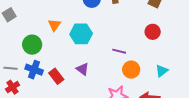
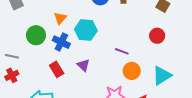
blue cross: (34, 70) -> (61, 42), moved
cyan triangle: (162, 71) -> (162, 76), size x1.5

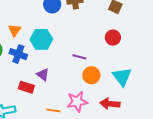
red rectangle: (57, 69) -> (26, 87), moved, turned -35
cyan triangle: (162, 76) -> (122, 77), turned -30

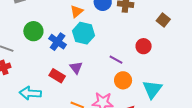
orange triangle: (15, 30) -> (77, 11), moved
red circle: (113, 38) -> (144, 46), moved

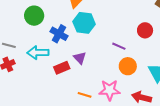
green circle: (33, 31) -> (34, 16), moved
red rectangle: (57, 76) -> (62, 68), turned -49
cyan arrow: (30, 93) -> (38, 53), moved

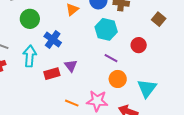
cyan hexagon: (84, 23) -> (106, 29), moved
cyan arrow: (38, 53) -> (30, 56), turned 90

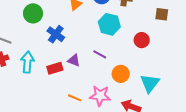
brown square: (159, 19) -> (162, 14), turned -32
cyan arrow: (30, 56) -> (27, 62), moved
purple line: (111, 58) -> (100, 54), moved
purple triangle: (71, 66) -> (74, 60), turned -32

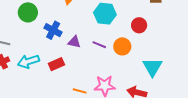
purple triangle: (74, 60) -> (74, 42), moved
cyan arrow: (27, 62) -> (28, 61), turned -105
orange circle: (121, 74) -> (122, 46), moved

